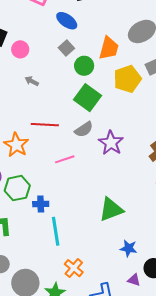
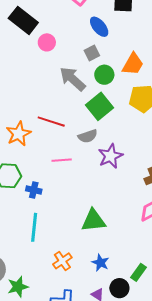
gray arrow: (32, 81) -> (73, 79), moved, size x2.0
blue cross: (41, 204) -> (34, 190), moved
orange cross: (74, 268) -> (62, 261), moved

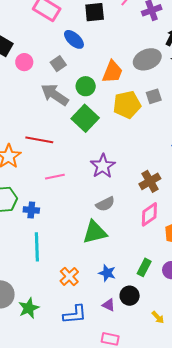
gray square: (92, 53) -> (58, 64), moved
gray semicircle: (88, 136) -> (105, 204), moved
green rectangle: (138, 272) -> (144, 267), moved

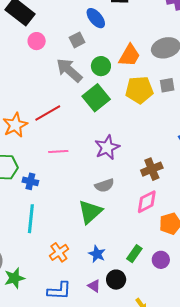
pink circle: (24, 62) -> (37, 41), moved
red line: (39, 140) -> (48, 113), turned -48
green triangle: (95, 232) -> (90, 212), turned -36

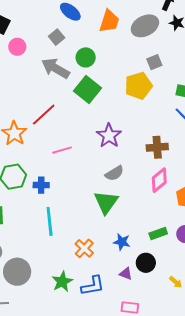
orange trapezoid: (129, 55) -> (109, 21), moved
yellow pentagon: (139, 90) -> (138, 86), moved
brown cross: (152, 169) -> (157, 147), turned 30
green rectangle: (134, 254) -> (158, 234), turned 48
green star: (14, 278) -> (62, 282), moved

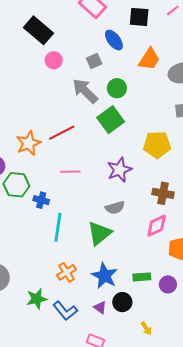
yellow pentagon: (138, 86) -> (157, 145), moved
cyan line: (50, 221) -> (58, 227), moved
blue star: (122, 242) -> (104, 276), size x1.5
blue L-shape: (93, 286) -> (65, 311), turned 45

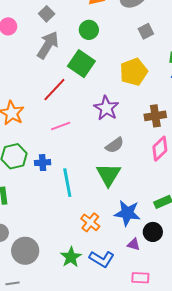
green circle: (117, 88) -> (89, 30), moved
gray arrow: (85, 91) -> (48, 45), turned 96
red line: (62, 133) -> (54, 90), moved

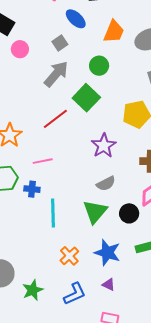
pink line: (61, 126) -> (43, 161), moved
black circle: (153, 232) -> (129, 213), moved
green star: (71, 257) -> (33, 290), moved
blue L-shape: (102, 259) -> (75, 294), turned -65

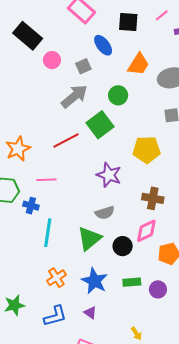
pink circle: (20, 49) -> (52, 60), moved
purple star: (104, 146) -> (109, 175), turned -30

